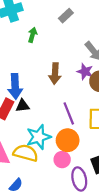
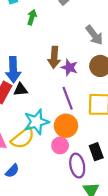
purple star: (85, 72) -> (69, 68), moved
yellow semicircle: (26, 153) -> (23, 138), turned 125

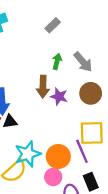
green arrow: (32, 17) -> (57, 61), moved
purple line: (68, 98) -> (82, 151), moved

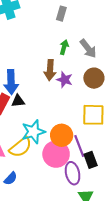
gray rectangle: (53, 25) -> (61, 14), turned -32
purple line: (82, 151) -> (79, 146), moved
pink circle: (53, 177) -> (56, 154), size x1.6

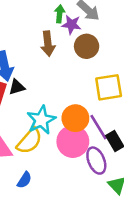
brown circle: (94, 78) -> (87, 46), moved
purple star: (65, 80) -> (72, 25), moved

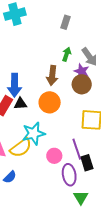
purple star: (72, 25) -> (81, 71), moved
orange circle: (75, 118) -> (50, 102), moved
pink circle: (73, 141) -> (54, 156), size x0.6

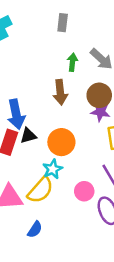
purple star: (81, 71) -> (100, 112), moved
orange circle: (50, 102) -> (61, 142), moved
cyan star: (34, 133) -> (53, 169), size x0.7

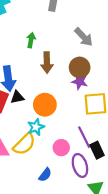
green arrow: (72, 62) -> (31, 40), moved
blue semicircle: (35, 229) -> (45, 175), moved

